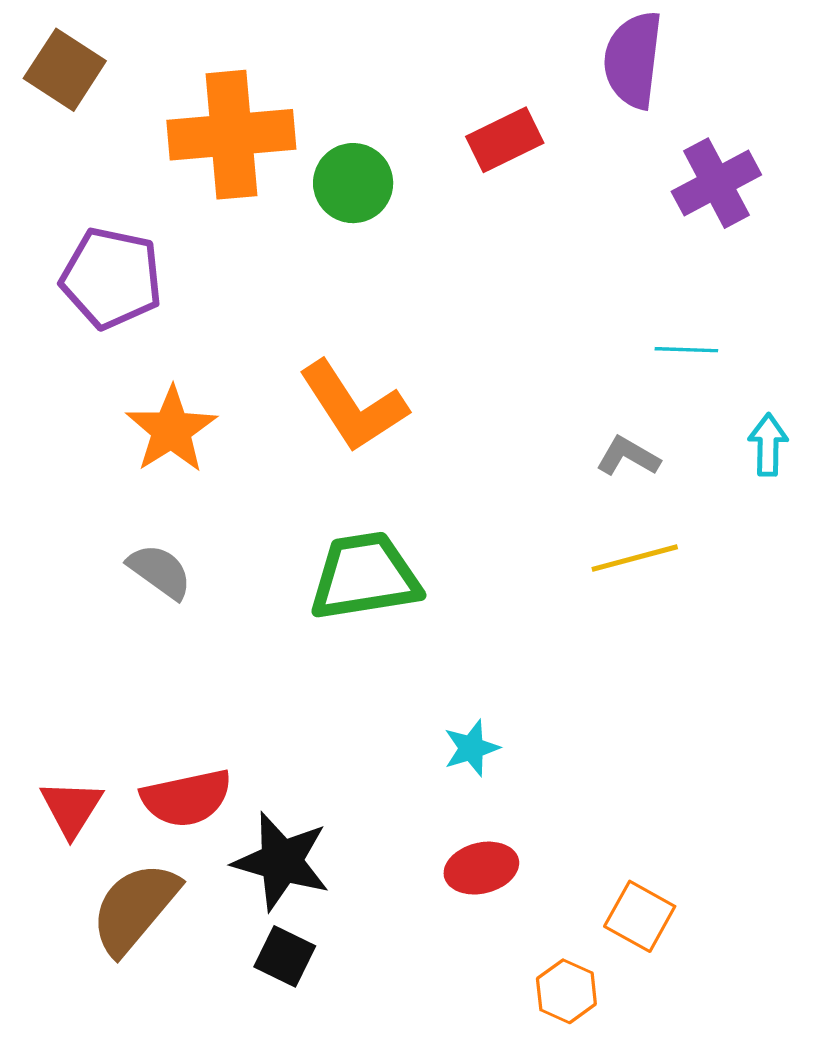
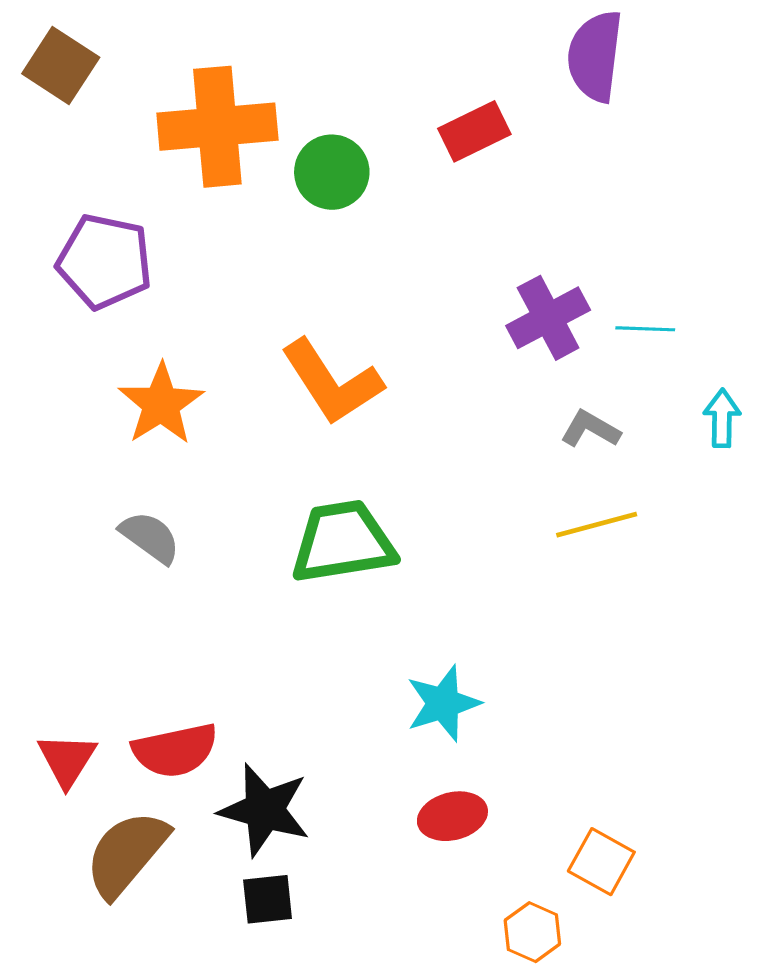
purple cross: (716, 183) -> (548, 318), moved
cyan star: (471, 748) -> (443, 703), size x1.4
black square: (285, 956) -> (268, 899), turned -32

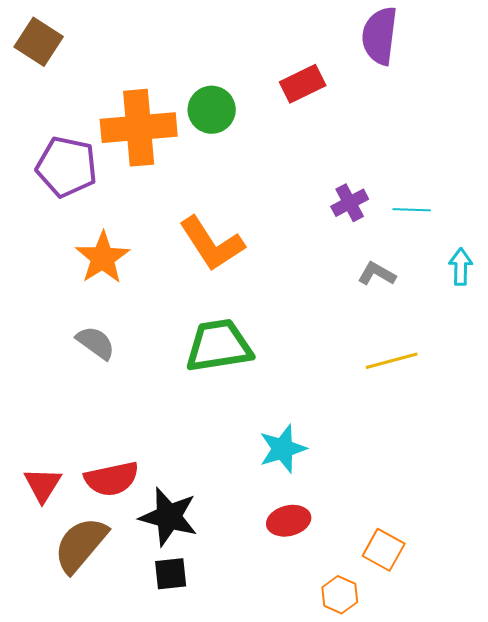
orange cross: (217, 127) -> (139, 128), moved
purple cross: (548, 318) -> (350, 203), size x0.7
yellow line: (597, 525) -> (392, 361), moved

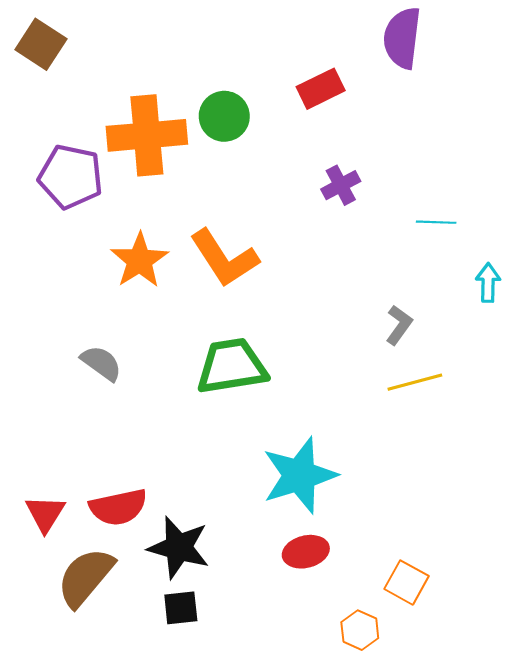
purple cross: (350, 203) -> (341, 185), moved
orange star: (103, 258) -> (139, 260), moved
gray L-shape: (377, 274) -> (399, 325), moved, turned 96
cyan star: (283, 449) -> (299, 475), size x1.5

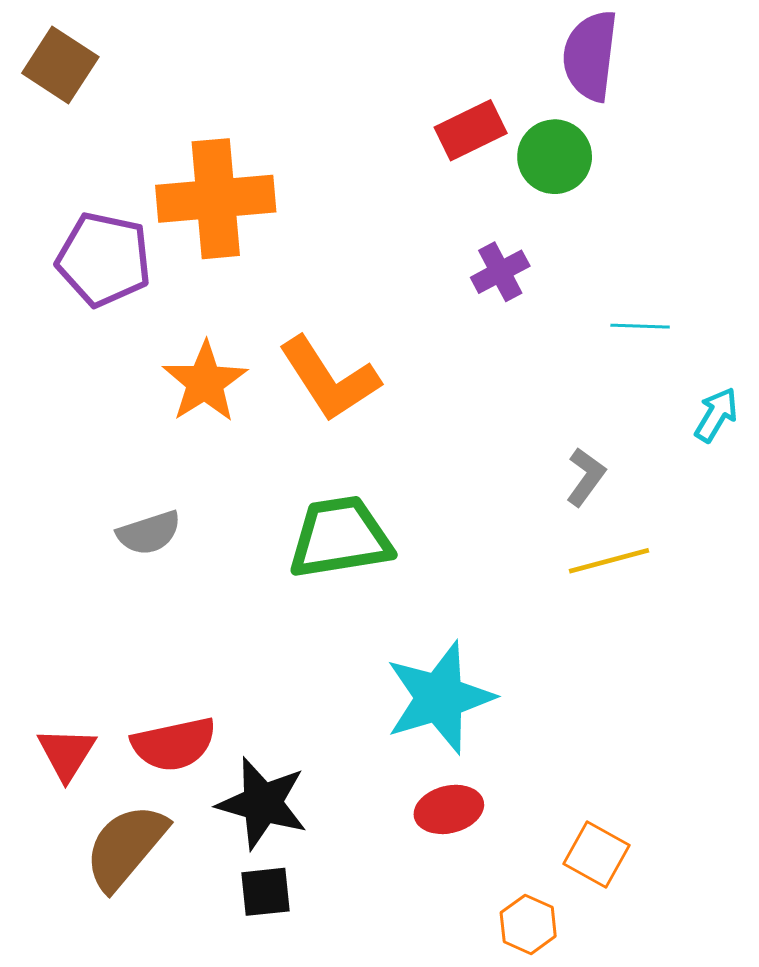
green circle: (224, 116) -> (555, 157), moved
cyan arrow: (488, 283) -> (716, 415), turned 30
gray semicircle: (101, 363) -> (149, 533), turned 126

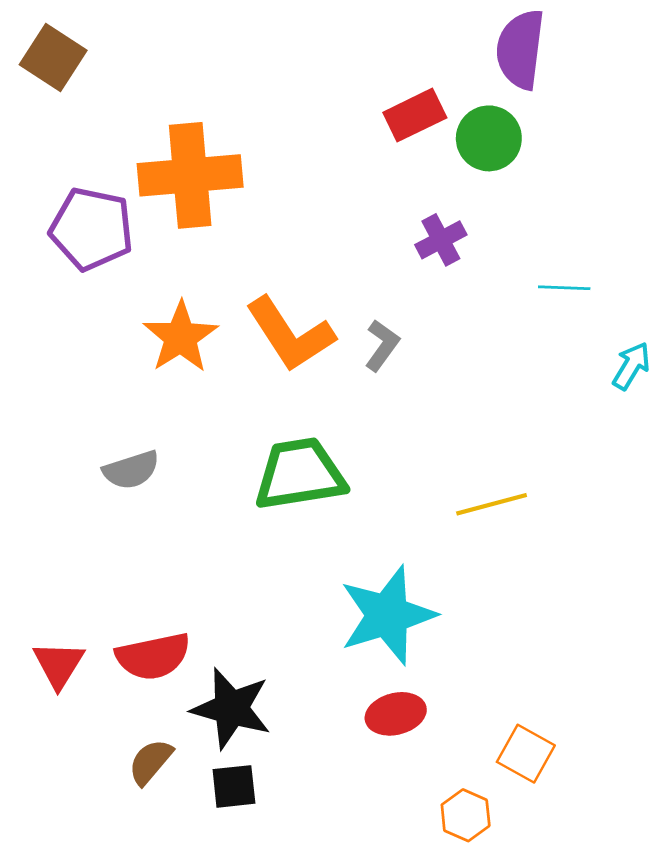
gray L-shape: (586, 477) -> (382, 345), moved
yellow line: (609, 561) -> (492, 504), moved
brown semicircle: (126, 847) -> (150, 762), moved, size x0.6

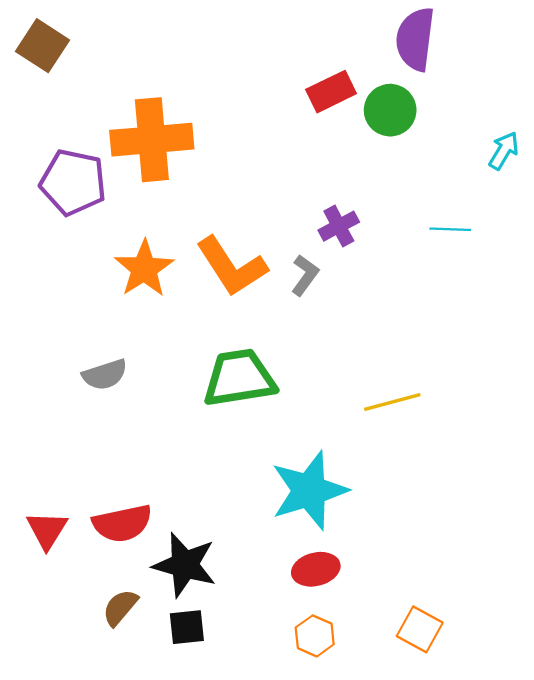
purple cross: (441, 240) -> (339, 226), moved
cyan arrow: (631, 366) -> (504, 151), moved
orange square: (526, 754) -> (420, 629), moved
orange hexagon: (466, 815) -> (315, 636), moved

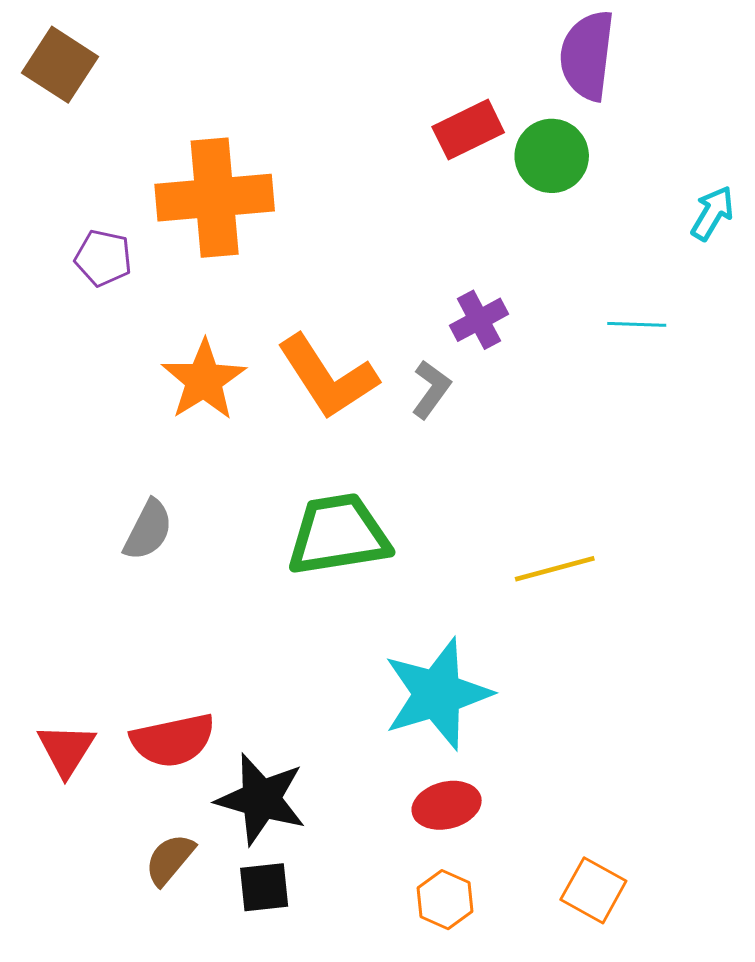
purple pentagon: (73, 182) -> (103, 258), size x0.6
gray semicircle: (105, 375) -> (148, 530), turned -45

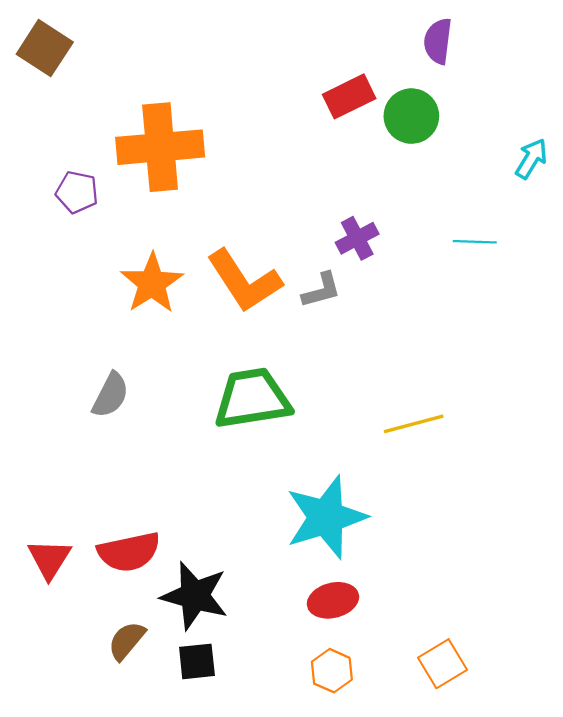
purple semicircle: (587, 55) -> (438, 41), size x0.7
gray L-shape: (431, 389) -> (321, 290), turned 39
orange square: (593, 890) -> (443, 664), turned 30

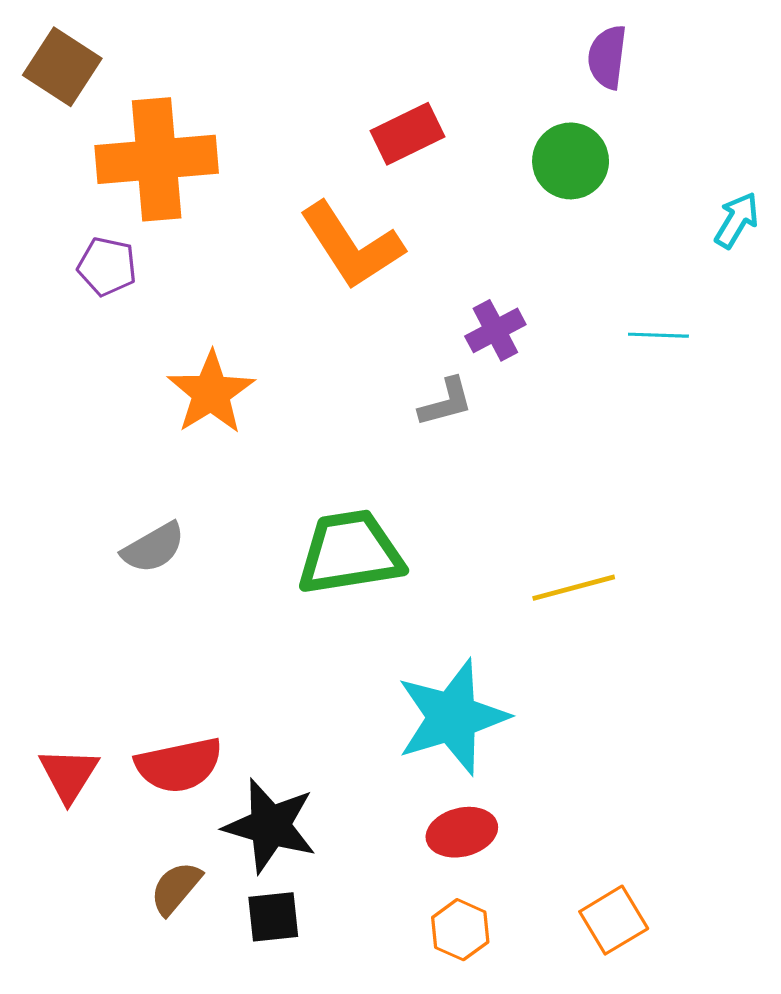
red rectangle: (349, 96) -> (408, 134), moved
orange cross: (160, 147) -> (157, 159), moved
orange L-shape: (244, 281) -> (352, 246), moved
gray semicircle: (110, 395) -> (153, 548), turned 33

